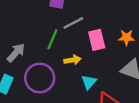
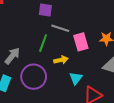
gray line: (73, 23) -> (60, 28), turned 48

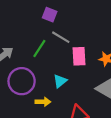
yellow arrow: (61, 60) -> (43, 102), moved
cyan triangle: (76, 78) -> (60, 81), moved

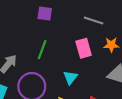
gray line: (61, 37) -> (94, 20), moved

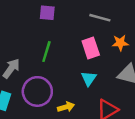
cyan triangle: (70, 78) -> (89, 78), moved

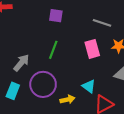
cyan triangle: (89, 78) -> (89, 86), moved, turned -32

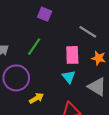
cyan triangle: (89, 86) -> (69, 77), moved
yellow arrow: (67, 100) -> (36, 98), turned -32

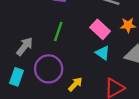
pink rectangle: (72, 55) -> (100, 29), turned -30

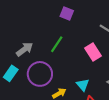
cyan triangle: (103, 53) -> (83, 85), moved

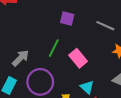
purple square: (67, 13) -> (67, 19), moved
pink rectangle: (93, 52) -> (78, 58), moved

